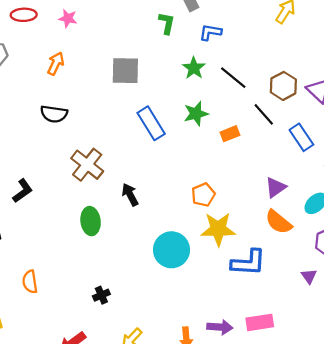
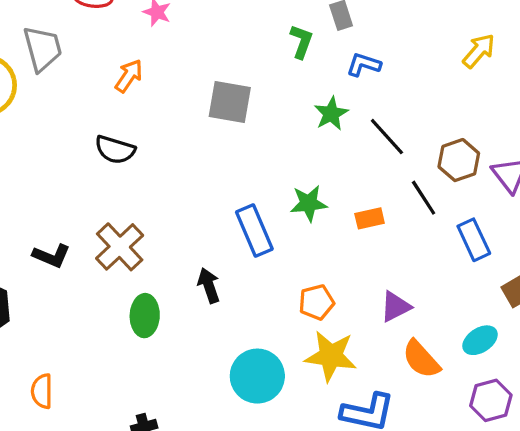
green star: (196, 114) -> (309, 203), moved
blue rectangle: (151, 123) -> (254, 231), moved
brown cross: (87, 165) -> (120, 247), moved
purple triangle: (276, 187) -> (396, 307), moved
black L-shape: (23, 191) -> (51, 256), turned 50

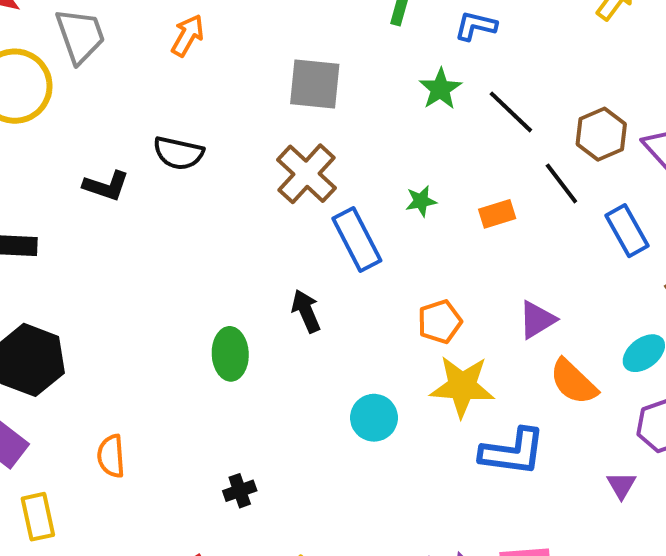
orange arrow: (129, 76) -> (188, 35), moved
green star: (309, 203) -> (421, 201), size x0.7
brown cross: (120, 247) -> (307, 174), moved
black L-shape: (51, 256) -> (106, 186), moved
cyan circle: (257, 376) -> (374, 418), size x0.7

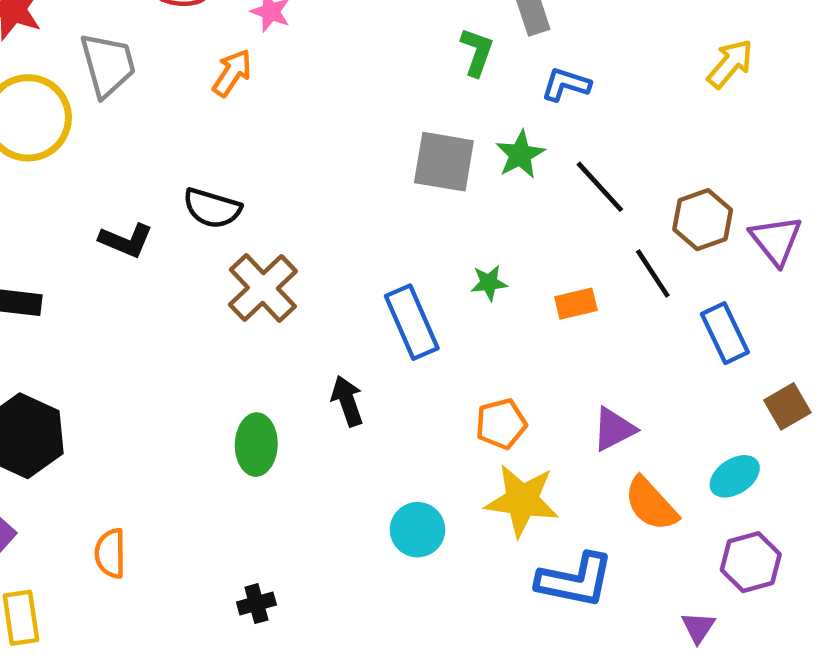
gray square: (315, 84) -> (444, 162), moved
brown cross: (307, 174) -> (263, 288), moved

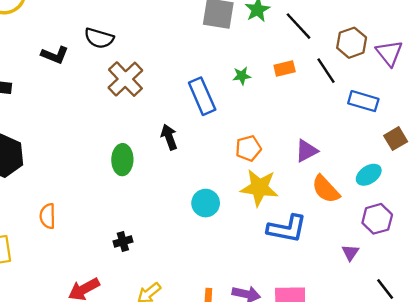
orange rectangle: (576, 304) -> (285, 68), moved
blue rectangle: (725, 333) -> (363, 101), turned -48

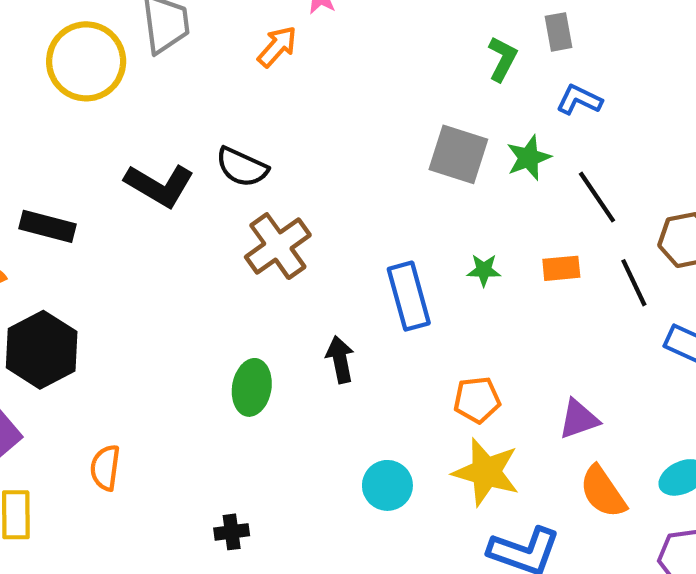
black L-shape: (55, 55) -> (159, 185), size x1.4

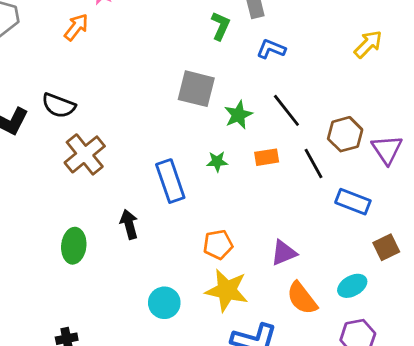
green star: (529, 158) -> (238, 115), moved

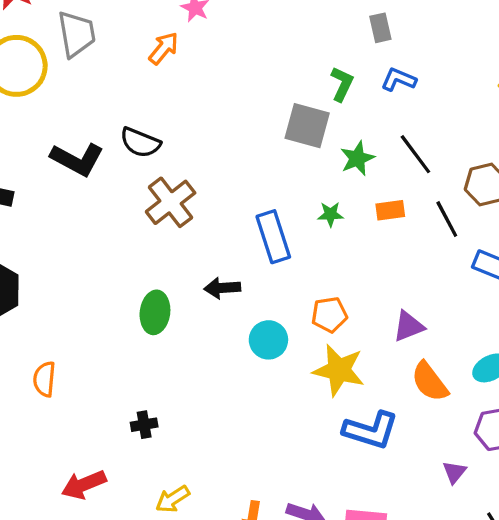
green L-shape: (221, 26) -> (342, 84), moved
black arrow: (129, 224) -> (222, 288), turned -80
cyan circle: (164, 303) -> (268, 340), moved

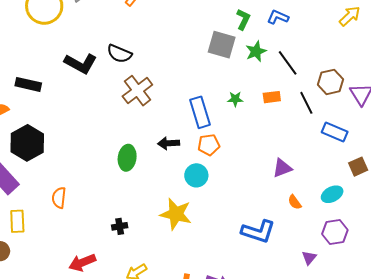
green star: (357, 158) -> (256, 51), moved
orange pentagon: (329, 315) -> (209, 145), moved
yellow star: (339, 370) -> (176, 214), moved
orange semicircle: (430, 382) -> (295, 202), size x0.6

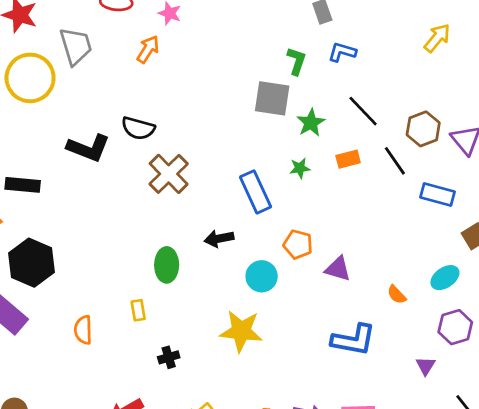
green star: (256, 51) -> (311, 123), moved
orange pentagon: (209, 145) -> (298, 244), moved, turned 30
purple triangle: (282, 168) -> (338, 269), moved, turned 45
yellow rectangle: (17, 221) -> (138, 310), moved, size x0.7

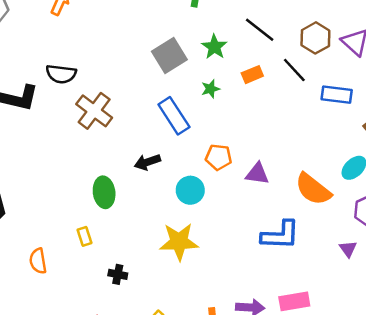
gray square: (272, 98) -> (169, 55), moved, turned -32
orange semicircle: (397, 295) -> (313, 189), size x2.0
black cross: (169, 357) -> (118, 274), turned 36

